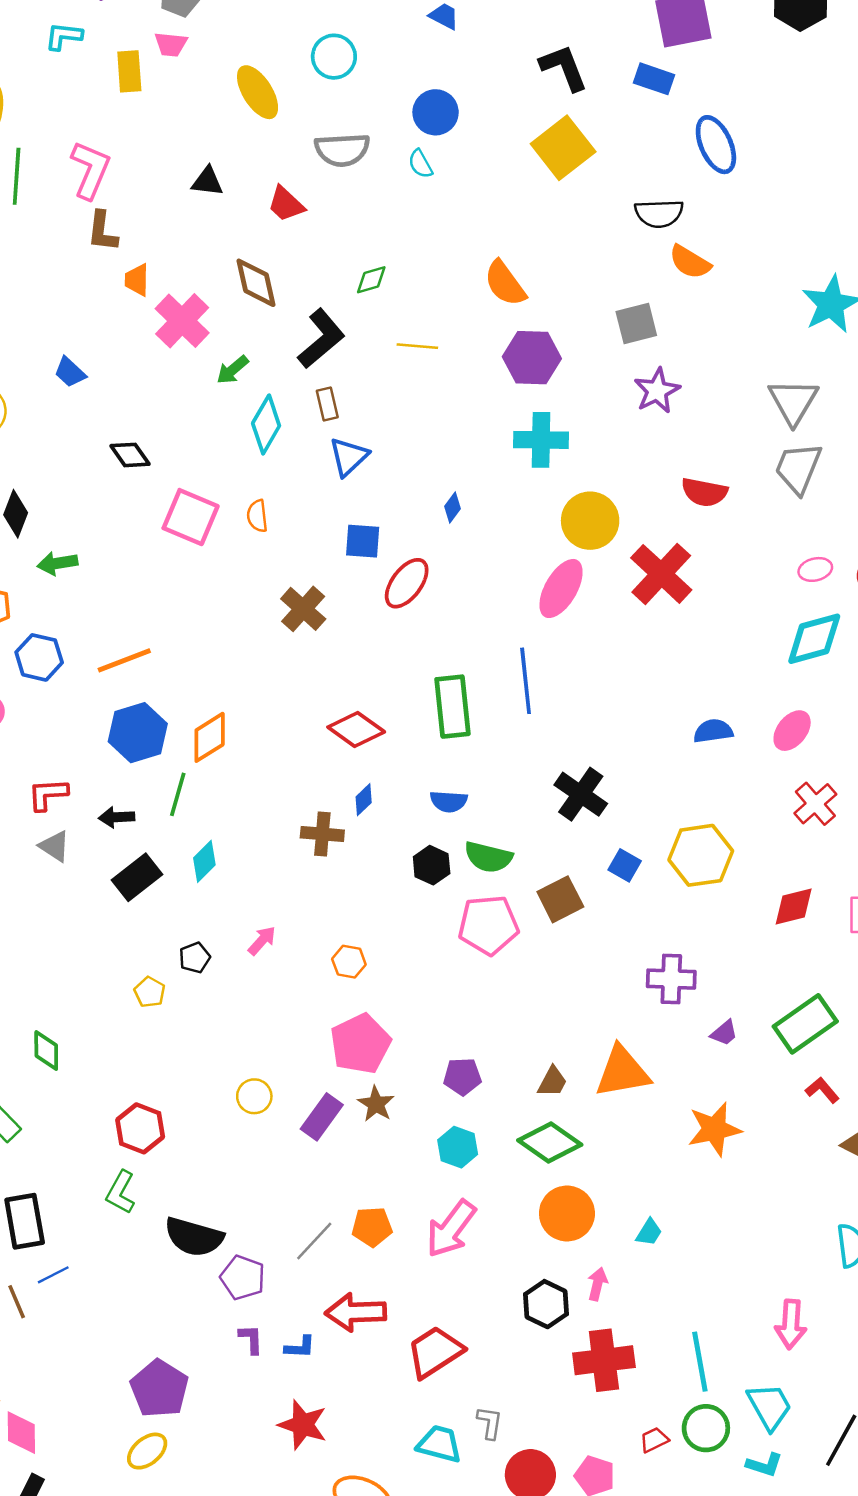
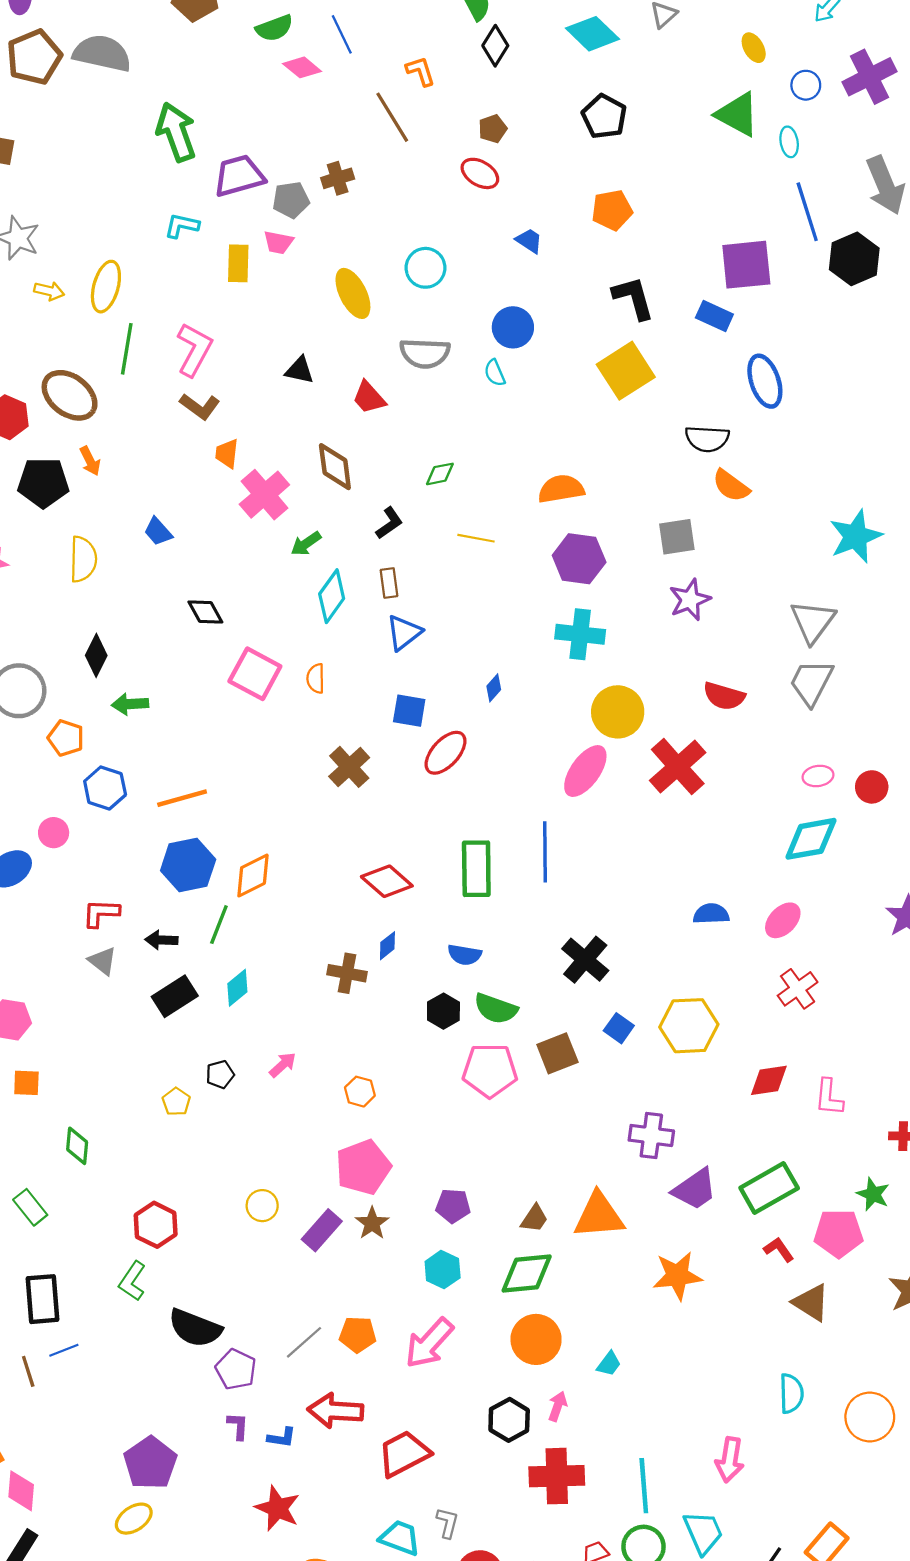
brown L-shape: (102, 231) -> (200, 406), turned -66
orange semicircle: (505, 283) -> (561, 489), turned 111
black L-shape: (321, 339) -> (389, 523), size x0.6
purple trapezoid: (724, 1033) -> (695, 1189), size x1.8
green diamond: (550, 1142) -> (527, 1273), turned -46

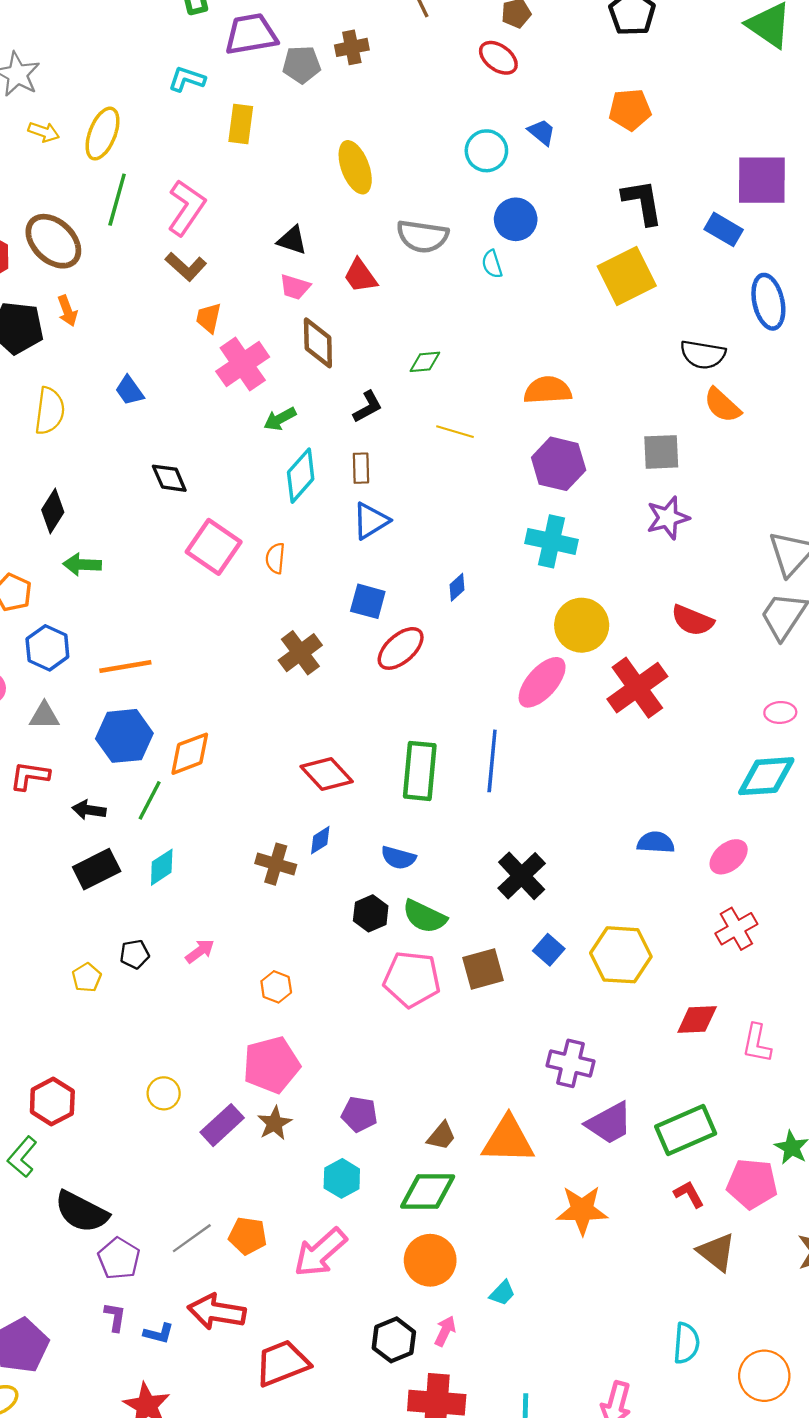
pink trapezoid: (278, 242) -> (295, 287), moved
cyan circle: (425, 268) -> (486, 151), moved
gray triangle: (103, 961) -> (44, 716), moved, turned -44

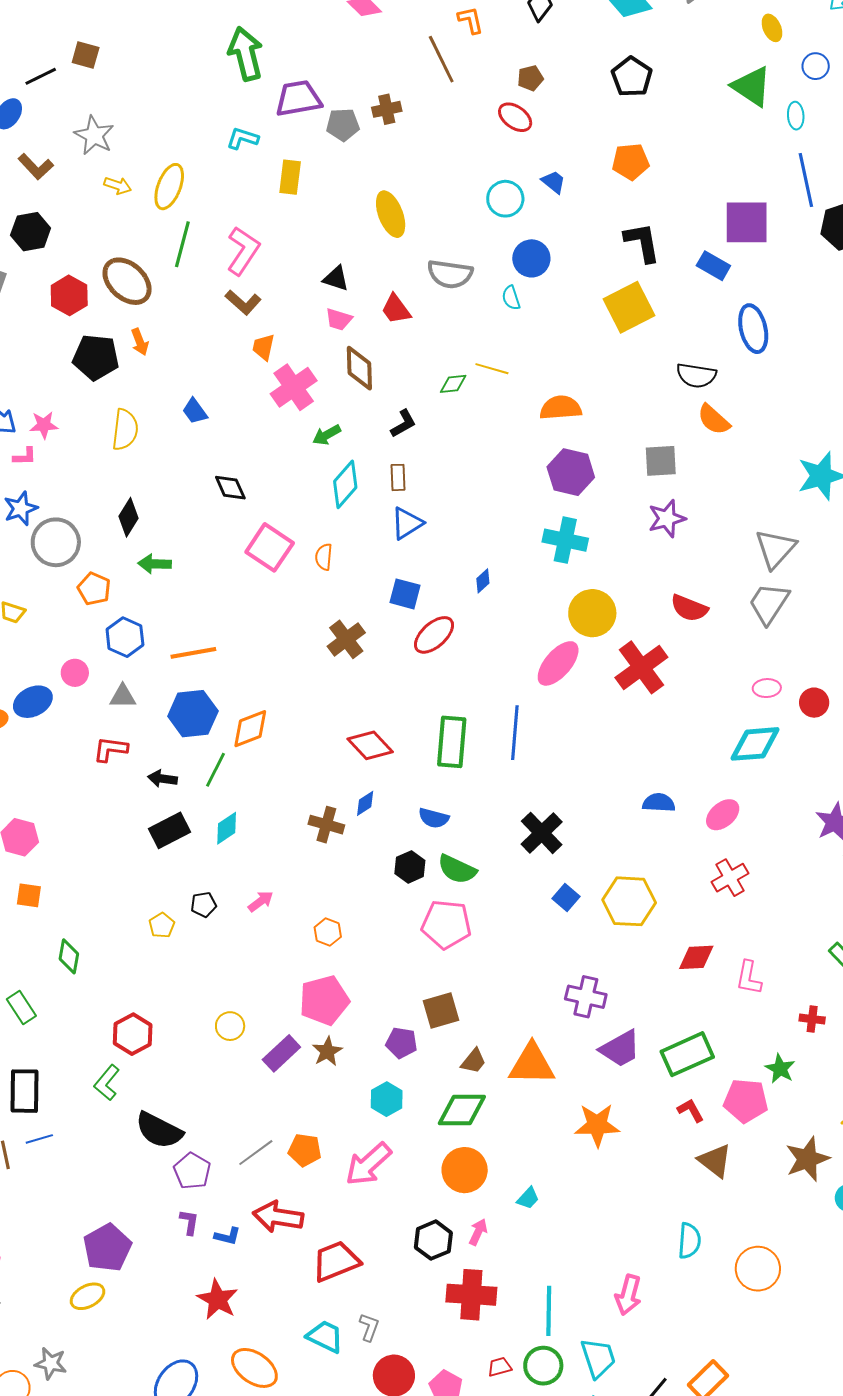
yellow line: (455, 432) -> (492, 369), moved
brown square: (483, 969) -> (441, 1011), moved

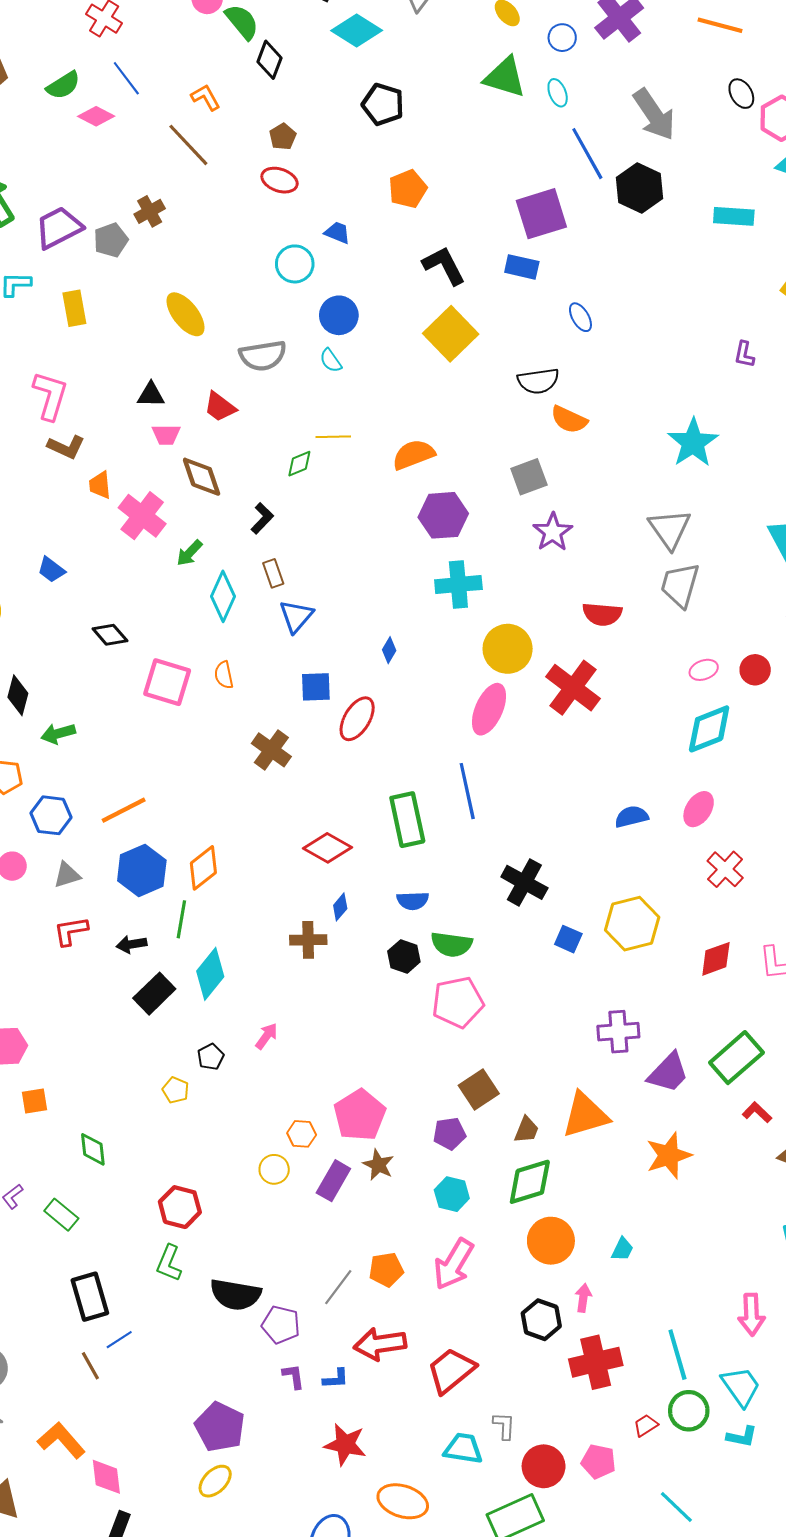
blue ellipse: (753, 329) -> (580, 317), size x0.6
cyan diamond: (227, 828) -> (210, 974), size x1.4
orange hexagon: (328, 932) -> (302, 1134), moved

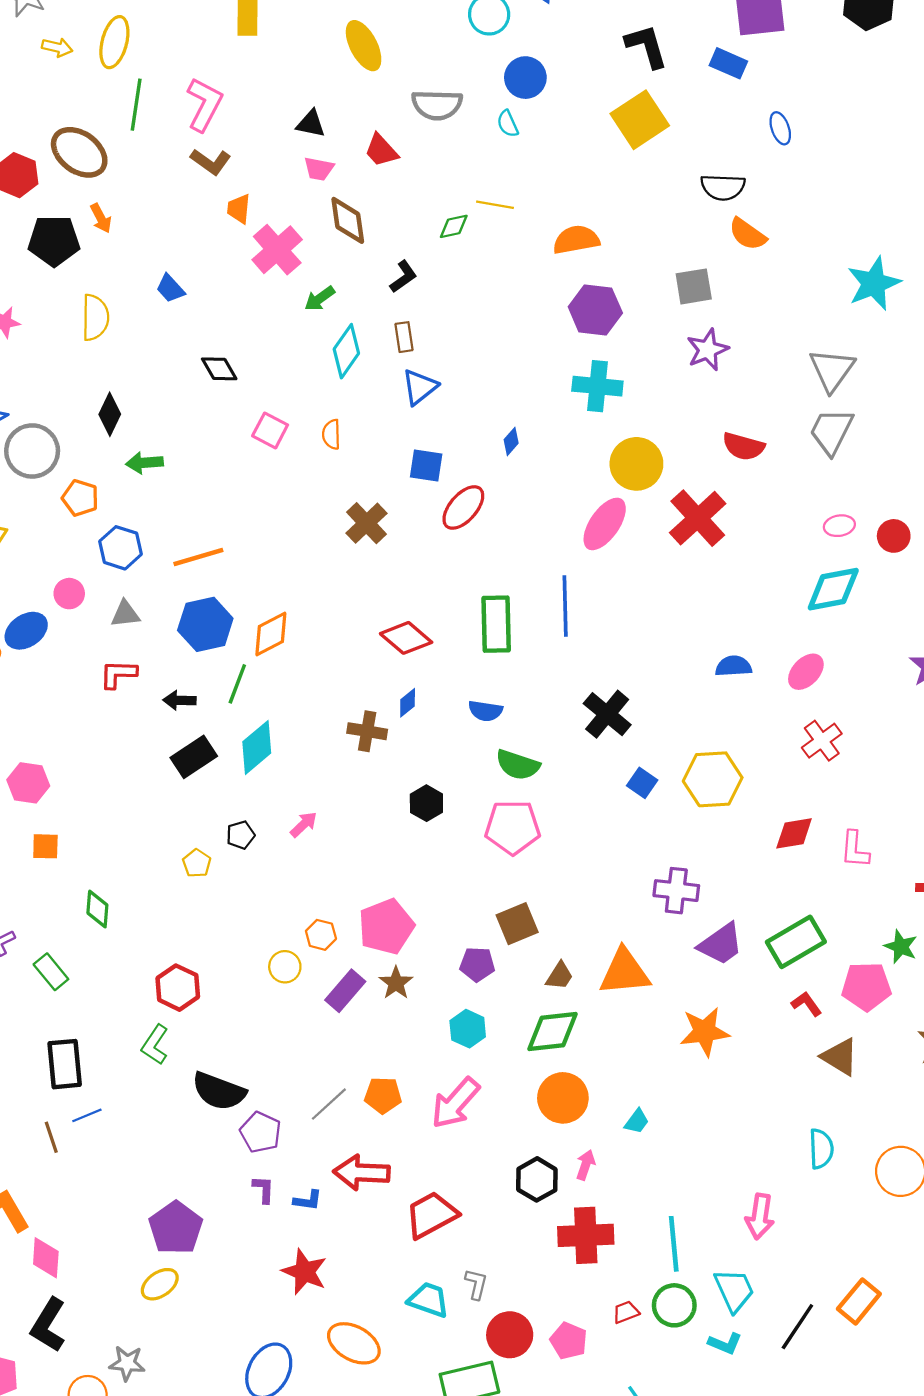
pink square: (167, 682) -> (270, 430), size x0.7
black hexagon: (404, 956) -> (426, 803), moved

